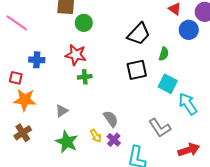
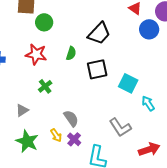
green semicircle: (164, 54) -> (71, 53), moved
green cross: (85, 77) -> (45, 86), moved, turned -32
cyan arrow: (188, 104) -> (148, 103), size x0.7

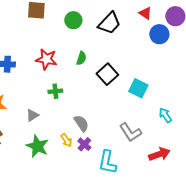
green circle: (44, 22) -> (73, 20), moved
black trapezoid: (99, 33) -> (109, 23), moved
black square: (97, 69) -> (107, 74), turned -30
green cross: (45, 86) -> (55, 91), turned 32
cyan arrow: (148, 103) -> (165, 115), moved

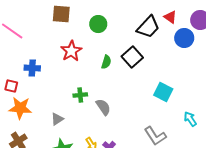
black trapezoid: (109, 23) -> (148, 27), moved
red star: (46, 59) -> (71, 51), moved, turned 30
black square: (107, 74) -> (132, 57), moved
gray semicircle: (81, 123) -> (103, 107), moved

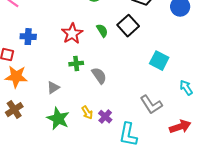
red star: (71, 51) -> (72, 34), moved
green semicircle: (106, 62) -> (102, 31), turned -48

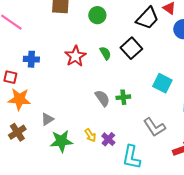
green cross: (76, 64) -> (123, 97), moved
gray triangle: (53, 88) -> (47, 119), moved
green star: (58, 119) -> (61, 141), turned -30

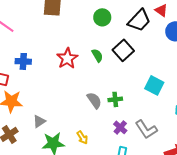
green circle: (97, 15) -> (102, 17), moved
purple cross: (108, 139) -> (120, 127), moved

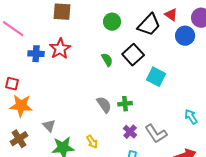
red star: (67, 58) -> (60, 49), moved
blue cross: (23, 61) -> (36, 54), moved
cyan square: (154, 85) -> (156, 77), moved
gray triangle: (39, 121) -> (49, 126), turned -40

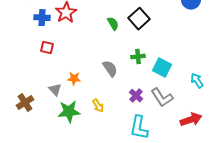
cyan square: (156, 77) -> (162, 68), moved
red square: (12, 84) -> (47, 48), moved
green cross: (125, 104) -> (138, 57), moved
orange star: (21, 106) -> (74, 79), moved, size x0.6

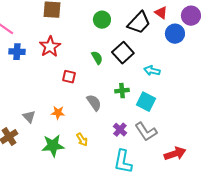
blue cross: (42, 18) -> (17, 52), moved
red square: (47, 48) -> (69, 77), moved
cyan arrow: (197, 81) -> (152, 71), moved, turned -42
gray triangle: (55, 90) -> (29, 117), moved

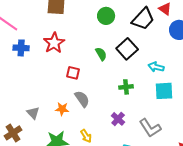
cyan square: (146, 102) -> (164, 91), moved, turned -30
gray semicircle: (94, 103) -> (82, 99), moved
purple cross: (120, 130) -> (118, 119), moved

